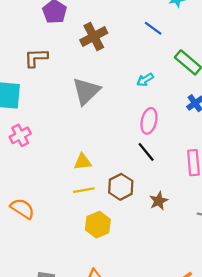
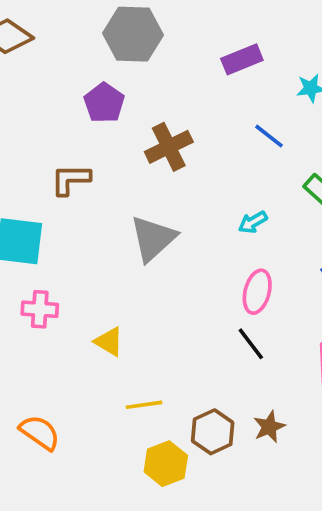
pink cross: (20, 135) -> (40, 309), turned 30
yellow triangle: (83, 162) -> (109, 342), moved, turned 36
brown hexagon: (121, 187) -> (213, 432), moved

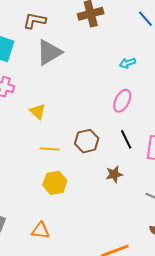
gray triangle: (153, 238) -> (49, 52), moved
black line: (251, 344) -> (126, 139), moved
brown hexagon: (213, 432) -> (87, 141), moved

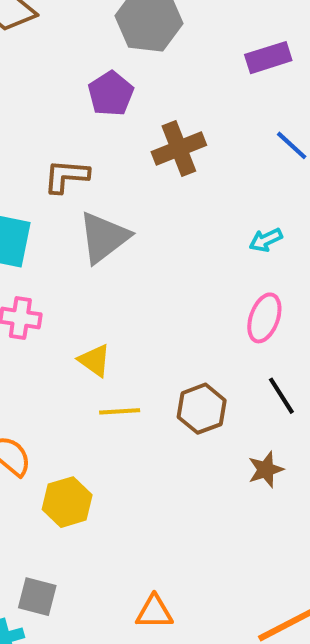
yellow line: (50, 149) -> (120, 411), moved
yellow hexagon: (55, 183) -> (67, 502), moved
orange triangle: (41, 231) -> (154, 612), moved

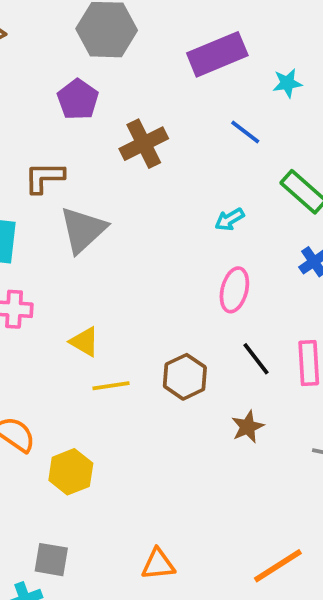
purple rectangle: (268, 58) -> (217, 54), size x1.4

